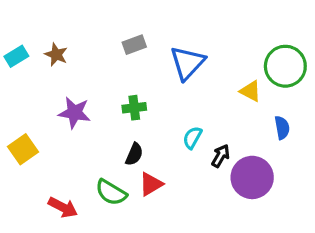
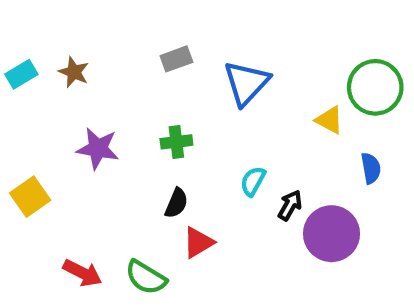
green semicircle: (111, 192) -> (146, 277), moved

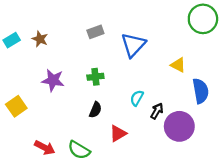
green circle: (375, 87) -> (203, 19), moved
blue semicircle: (371, 168) -> (201, 91), size x1.5
red triangle: (198, 242) -> (118, 133), moved

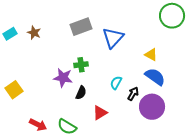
gray rectangle: (95, 32) -> (81, 27), size x1.5
purple star: (53, 80) -> (63, 78), moved
blue semicircle: (201, 91) -> (155, 77), moved, turned -45

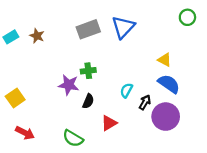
green circle: (172, 16) -> (187, 17), size x0.6
blue triangle: (113, 38) -> (123, 27), moved
red arrow: (38, 125) -> (25, 133), moved

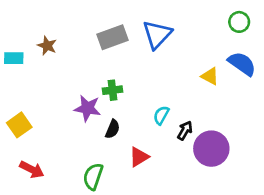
cyan rectangle: (11, 37) -> (14, 58), moved, turned 32
blue semicircle: (169, 84) -> (242, 64), moved
green semicircle: (73, 138) -> (93, 176), turned 78

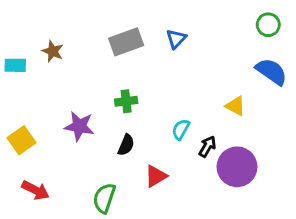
blue triangle: (157, 34) -> (176, 39), size x0.6
yellow triangle: (210, 76) -> (235, 106), moved
purple star: (87, 108) -> (79, 126), moved

